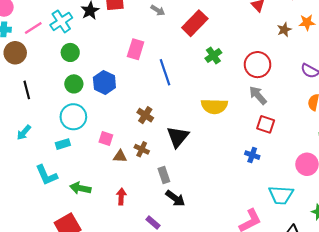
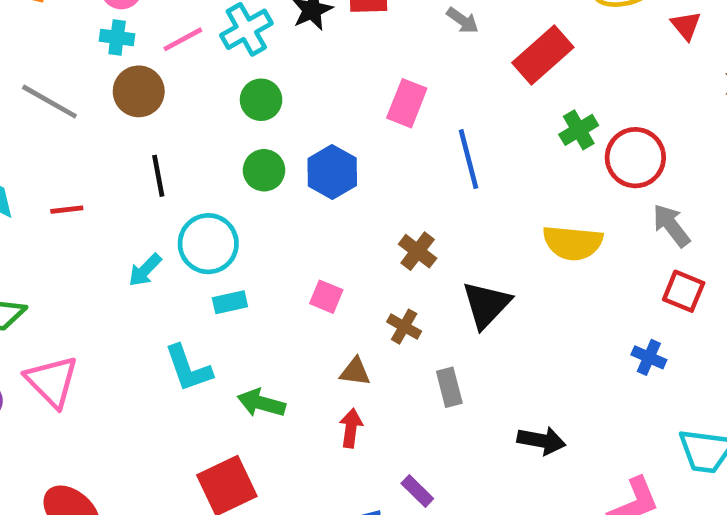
red circle: (258, 65) -> (635, 158), moved
cyan circle: (73, 117) -> (208, 244), moved
brown triangle: (120, 156) -> (355, 372), moved
black arrow: (175, 198) -> (541, 441), moved, turned -30

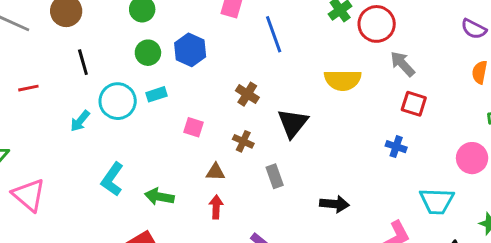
cyan rectangle: (230, 302) -> (156, 94), moved
cyan L-shape: (188, 368) -> (112, 179), turned 60

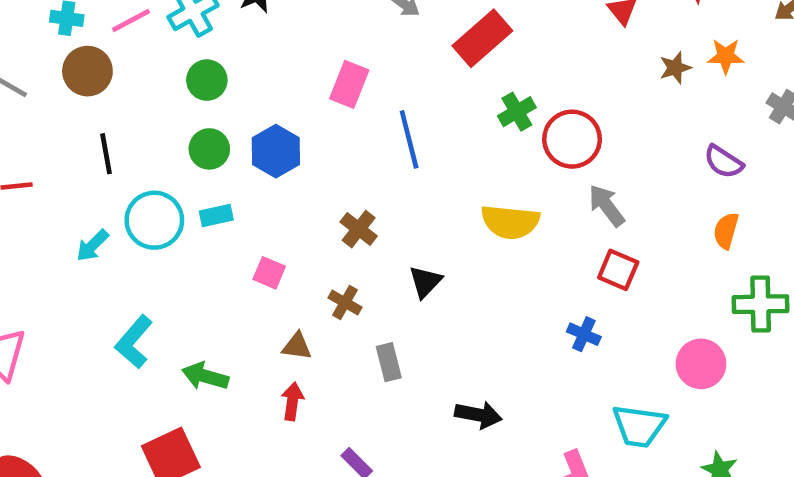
black triangle: (293, 123) -> (425, 282), size x0.7

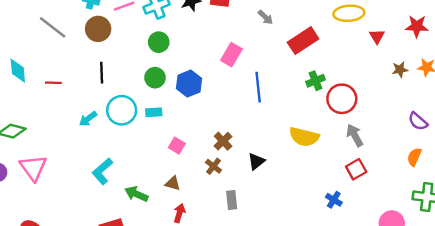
brown cross: (359, 229) -> (223, 141), moved
red square: (618, 270) -> (356, 169), turned 30
brown triangle: (297, 346) -> (173, 183), moved

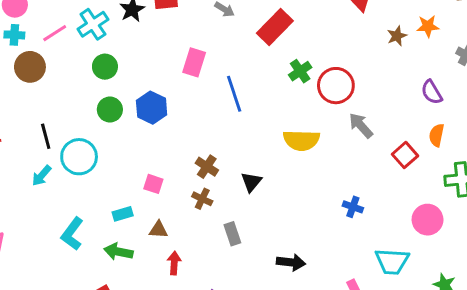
black line: (102, 73) -> (46, 136), moved
cyan rectangle: (154, 112) -> (123, 214), moved
purple semicircle: (418, 121) -> (432, 92), turned 30
red square: (356, 169) -> (405, 155), moved

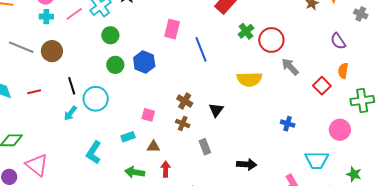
brown circle: (30, 67) -> (52, 51), moved
green arrow: (118, 252) -> (135, 172), moved

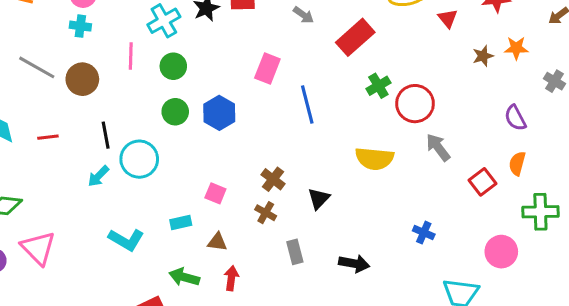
pink line: (74, 14) -> (131, 56), moved, turned -60
cyan L-shape: (94, 152) -> (126, 240), turned -100
black arrow: (247, 164) -> (354, 263), moved

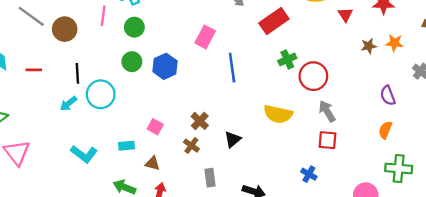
red square: (482, 182) -> (327, 140), moved, turned 36

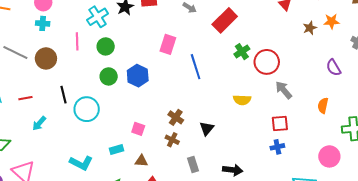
cyan arrow: (68, 104) -> (39, 123), moved
yellow semicircle: (278, 114) -> (242, 100), size x0.7
orange semicircle: (385, 130) -> (323, 106), moved
red square: (327, 140) -> (280, 124), moved
blue cross: (309, 174) -> (277, 147), turned -32

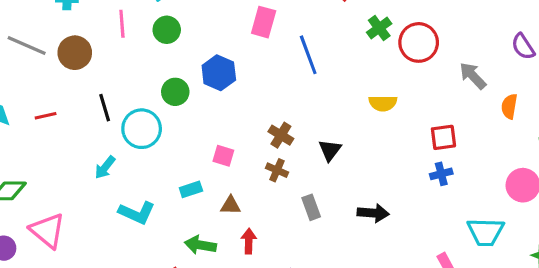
green circle: (109, 76) -> (175, 92), moved
gray arrow: (284, 90) -> (473, 76), moved
cyan arrow: (39, 123) -> (105, 167), moved

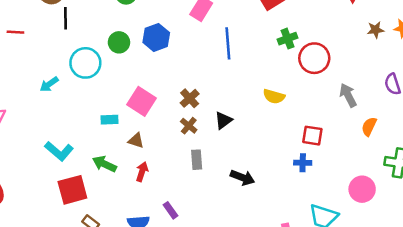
black line: (105, 108) -> (65, 18), moved
pink square: (223, 156) -> (141, 101), size x1.6
brown cross: (277, 170) -> (189, 126), moved
cyan L-shape: (137, 213) -> (59, 151), moved

